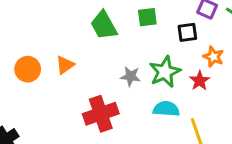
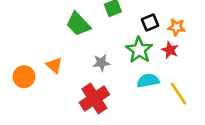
black square: (187, 32) -> (150, 22), moved
orange triangle: (65, 65) -> (54, 65), turned -30
gray star: (131, 76) -> (101, 63), moved

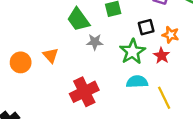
gray star: (101, 63) -> (95, 42), moved

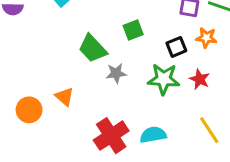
orange star: (171, 35) -> (206, 38), moved
green star: (132, 52) -> (164, 79), turned -30
cyan semicircle: (137, 82) -> (153, 135), moved

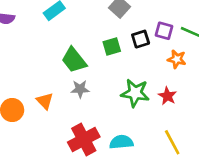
black square: (176, 47) -> (141, 39), moved
gray star: (116, 73) -> (80, 89), moved

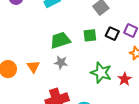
black square: (141, 39) -> (112, 34), turned 32
green trapezoid: (74, 60) -> (60, 40), turned 100

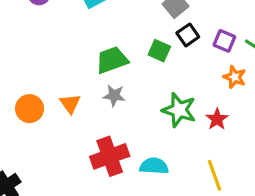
black square: (112, 34) -> (188, 35), moved, turned 32
green square: (90, 35) -> (159, 51), turned 32

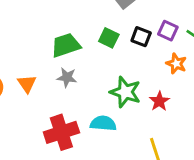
black square: (188, 35) -> (141, 37), moved, turned -36
cyan semicircle: (154, 166) -> (103, 123), moved

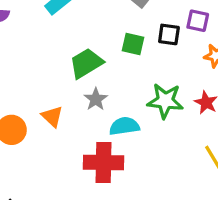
gray star: (67, 77) -> (96, 99), turned -30
cyan semicircle: (103, 123) -> (124, 126), moved
red cross: (61, 132) -> (103, 163), turned 32

